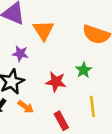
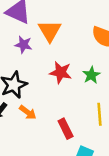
purple star: (20, 54) -> (23, 45), moved
red star: (56, 82) -> (61, 72), moved

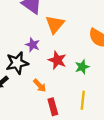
purple star: (23, 45) -> (33, 45), moved
orange arrow: (28, 112) -> (40, 86), moved

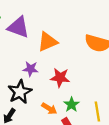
orange triangle: (55, 24) -> (48, 42), turned 42
green star: (82, 67) -> (71, 105), moved

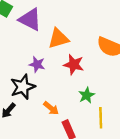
red star: (60, 78) -> (74, 65), moved
green star: (71, 105) -> (87, 95), moved

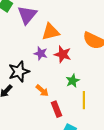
purple triangle: (30, 19) -> (27, 15), turned 40
purple star: (37, 64) -> (41, 53), moved

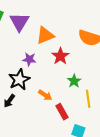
purple star: (41, 53) -> (29, 59), moved
red star: (63, 54) -> (60, 56), turned 30

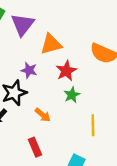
green star: (74, 81) -> (72, 95), moved
red rectangle: (62, 112) -> (35, 147), moved

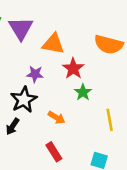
orange triangle: (51, 44) -> (53, 44), turned 35

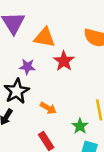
green star: (83, 92) -> (80, 126), moved

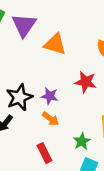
red star: (64, 61) -> (86, 82), moved, turned -30
purple star: (27, 67) -> (50, 96), moved

